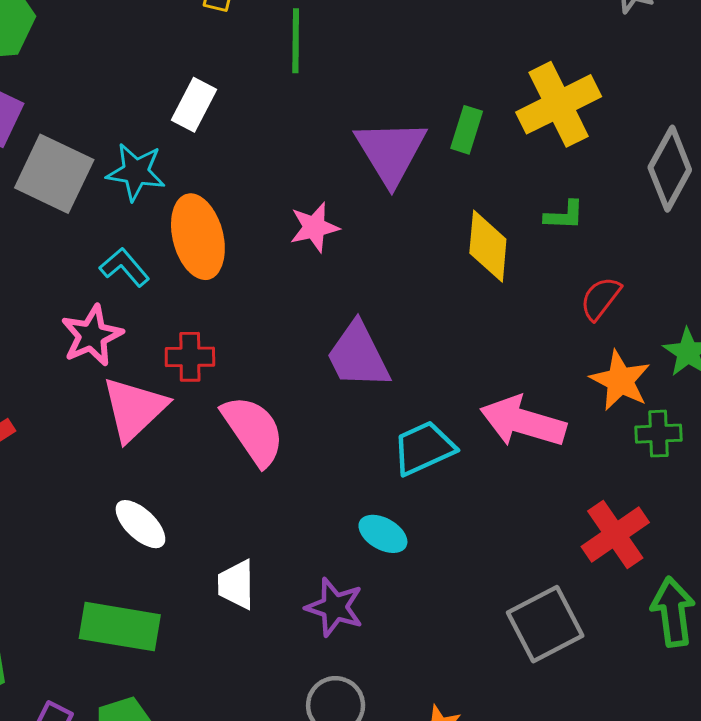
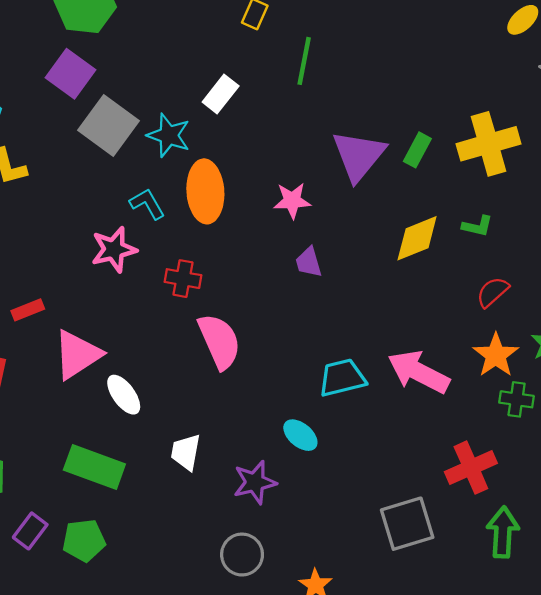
yellow diamond: (488, 246) -> (417, 238), turned 52
purple trapezoid: (358, 356) -> (309, 262), moved, size x0.6
pink triangle: (134, 409) -> (77, 355), moved
purple star: (335, 607) -> (255, 482), turned 30

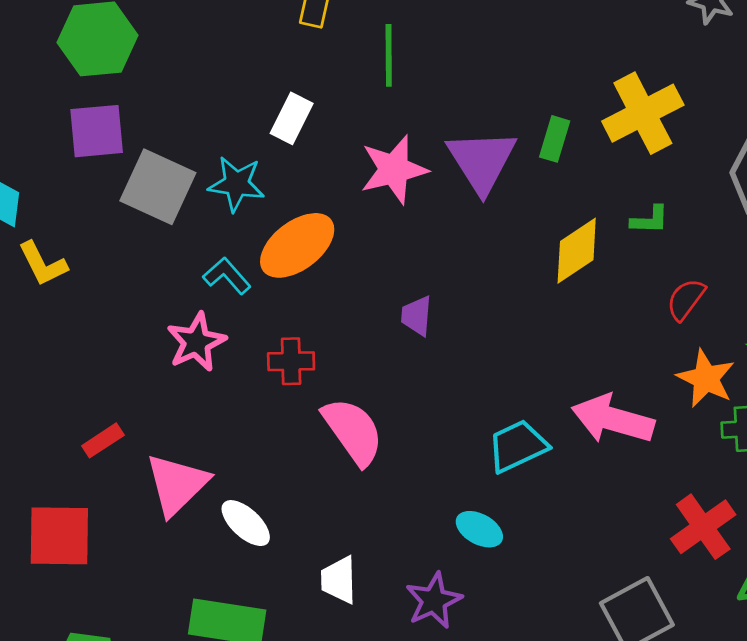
purple square: (70, 74) -> (97, 131), turned -30
orange ellipse: (205, 191) -> (297, 245), turned 68
pink star: (292, 201) -> (394, 170), moved, size x1.4
purple trapezoid: (309, 262) -> (417, 316), moved, turned 32

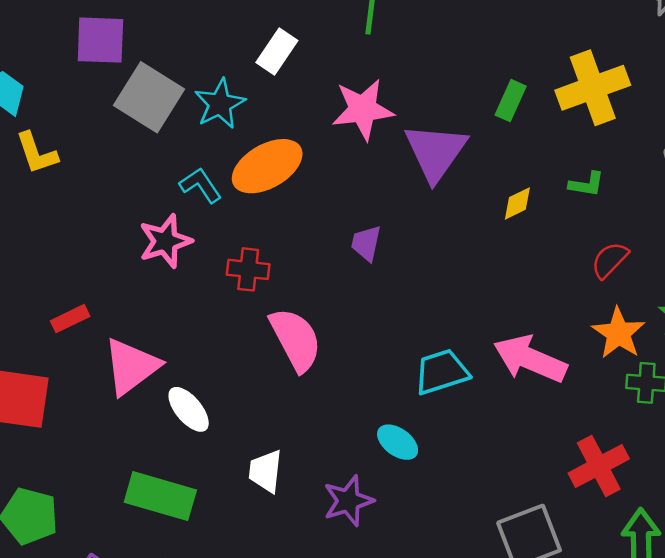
purple triangle: (482, 161) -> (435, 152), moved
cyan star: (236, 184) -> (220, 104), turned 30
yellow diamond: (577, 251) -> (517, 203), size x0.6

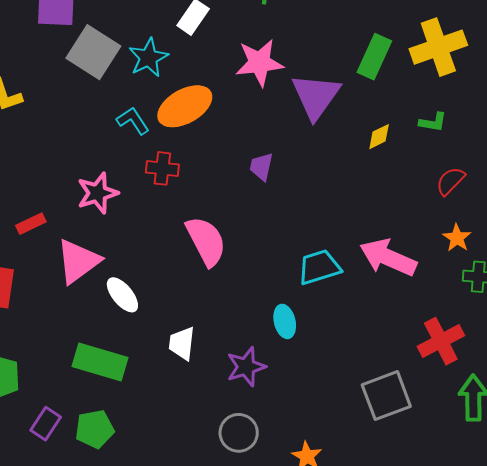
green rectangle: (511, 101) -> (374, 57), size x1.4
pink star: (165, 241) -> (98, 193), moved
red cross: (248, 269) -> (162, 168), moved
orange star: (619, 333) -> (457, 238), size x0.7
cyan ellipse: (398, 442) -> (285, 321), turned 40

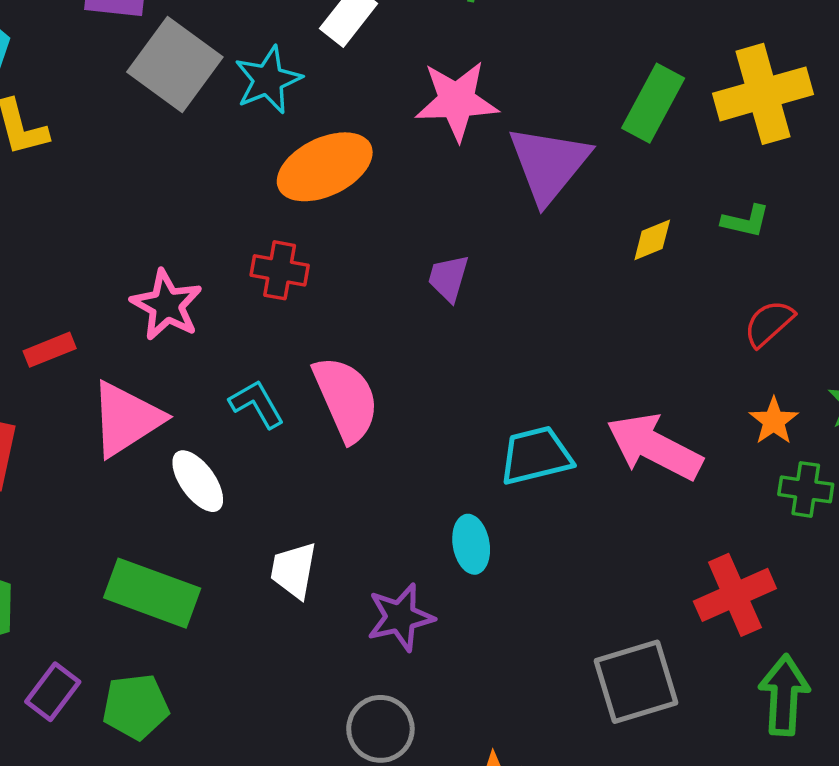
cyan L-shape: (133, 121) -> (257, 404), moved
pink star: (98, 193) -> (167, 305), turned -30

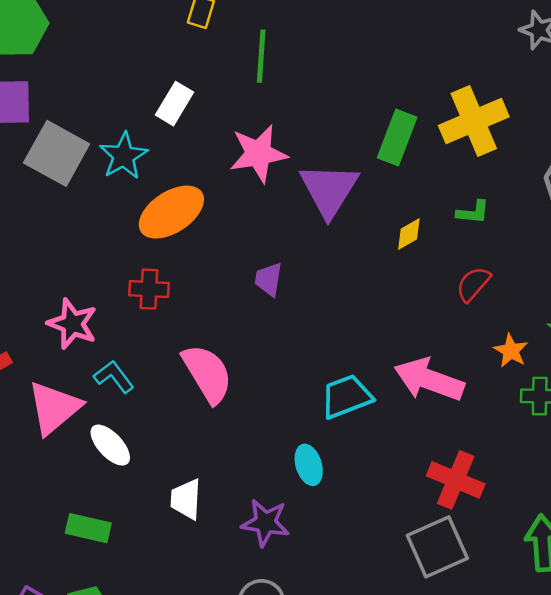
red semicircle: (769, 323) -> (473, 284), moved
cyan L-shape: (257, 404) -> (114, 377), moved
green rectangle: (152, 593) -> (88, 528), size x0.7
red cross: (735, 595) -> (456, 480), moved, turned -36
purple star: (400, 617) -> (265, 523), turned 30

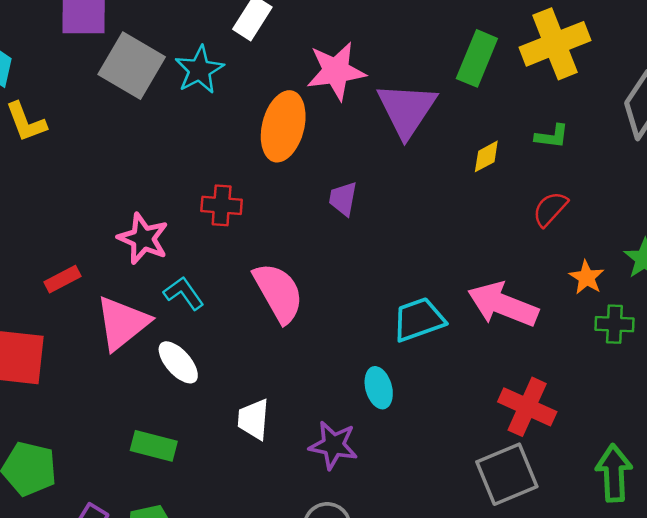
orange ellipse: (171, 212) -> (283, 126), moved, turned -44

